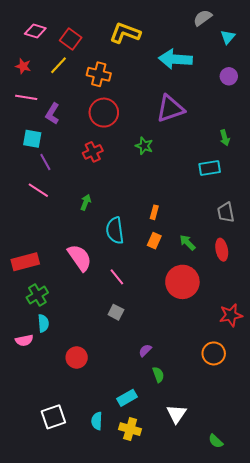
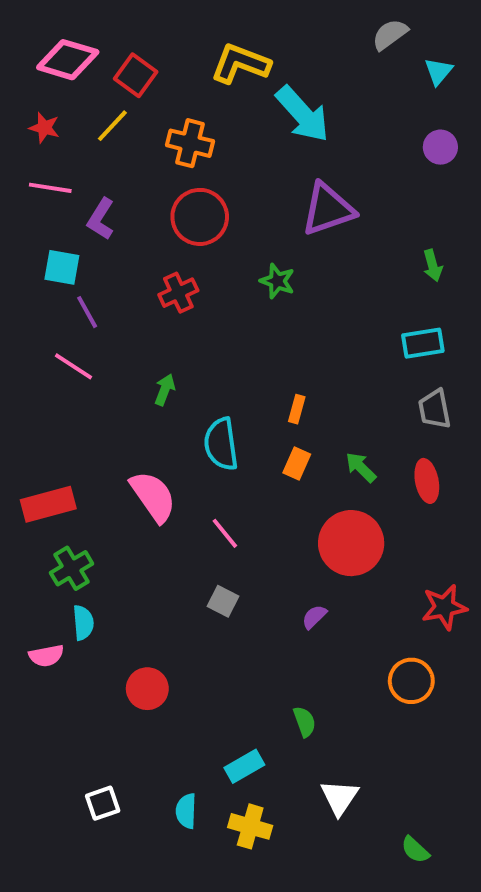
pink diamond: (35, 31) -> (68, 60), size x1.4
cyan arrow: (175, 59) -> (303, 114), moved, turned -136
cyan rectangle: (210, 168) -> (423, 343), moved
purple semicircle: (145, 350) -> (314, 617), moved
white square: (53, 417) -> (103, 803), size x0.7

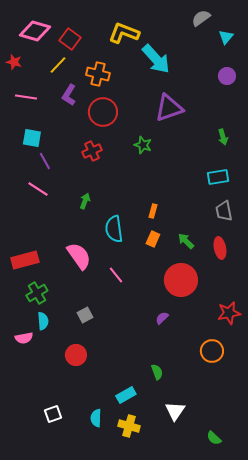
red star: (44, 128) -> (14, 62), moved
purple L-shape: (101, 219) -> (69, 95), moved
gray square: (223, 601) -> (85, 315), moved, turned 35

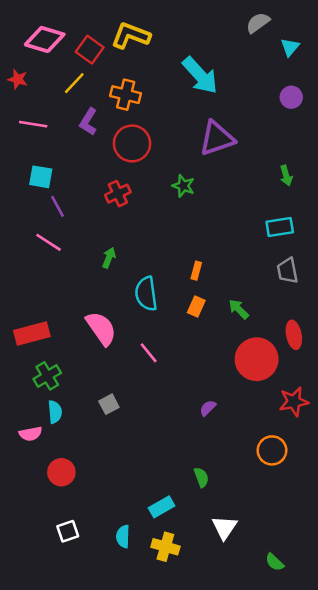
yellow L-shape: (124, 33) -> (131, 36), moved
red ellipse: (220, 248) -> (294, 335), moved
red circle: (181, 280) -> (257, 359), moved
red circle: (76, 355) -> (61, 472), moved

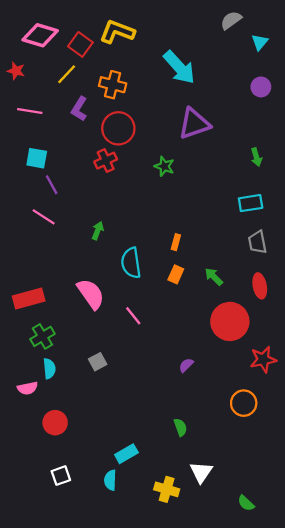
red cross: (118, 194) -> (106, 161), moved
red ellipse: (294, 335) -> (260, 286), moved
cyan rectangle: (162, 507) -> (126, 454), moved
yellow cross: (165, 547) -> (167, 489), moved

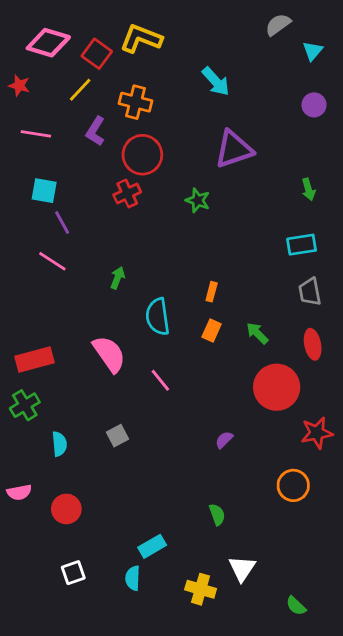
cyan arrow: (179, 67) -> (216, 81), size x0.7
green cross: (42, 336) -> (25, 405), moved
pink semicircle: (28, 388) -> (19, 492), moved

